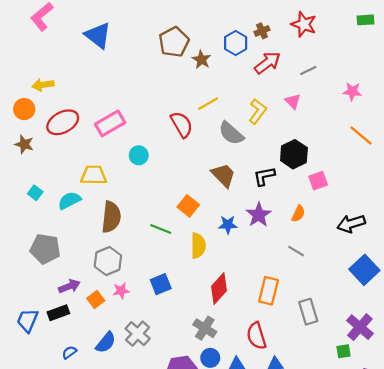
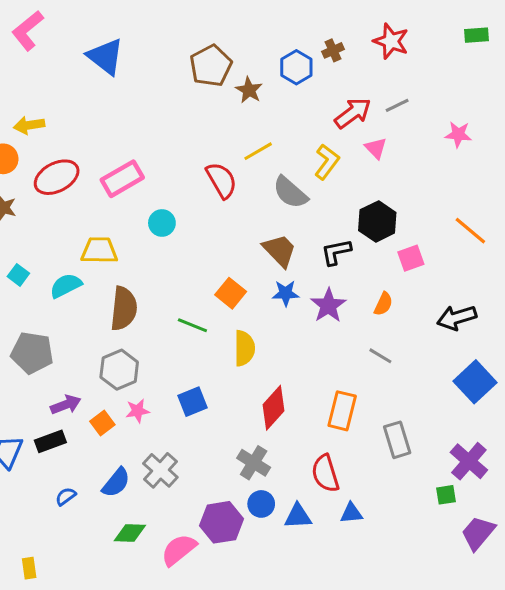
red arrow: (267, 63) -> (353, 113), moved
orange line: (361, 136) -> (470, 231), moved
blue star: (228, 225) -> (286, 293), moved

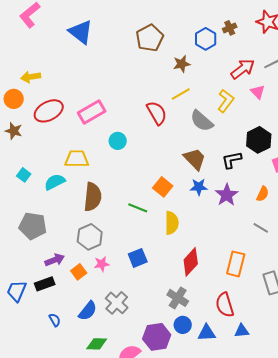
brown star: (249, 90) -> (182, 64), moved, turned 30
blue semicircle: (66, 496) -> (55, 320), turned 96

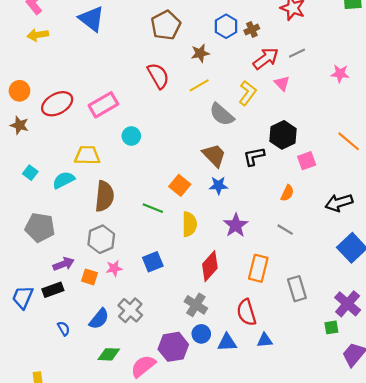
brown cross: (230, 28) -> (252, 30), moved
yellow arrow: (31, 77) -> (38, 35), moved
red semicircle: (157, 113) -> (158, 76), moved
purple star: (227, 195) -> (236, 225), moved
orange square: (79, 272) -> (89, 277), turned -35

